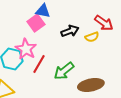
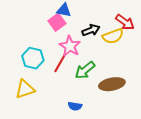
yellow semicircle: (92, 37) -> (113, 36), size x1.5
pink star: (26, 49) -> (70, 46), moved

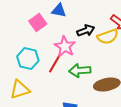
pink square: (57, 22) -> (38, 23), moved
green arrow: (85, 70) -> (80, 71), turned 35

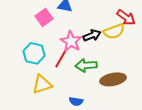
black arrow: (86, 31) -> (92, 35), moved
yellow triangle: (20, 90) -> (42, 84), moved

